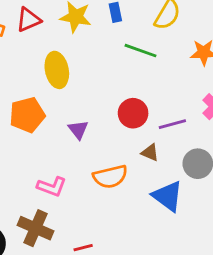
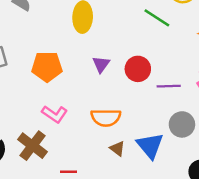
orange pentagon: (27, 115) -> (47, 67), moved
purple triangle: (78, 130) -> (101, 64), moved
brown triangle: (150, 153) -> (117, 149), moved

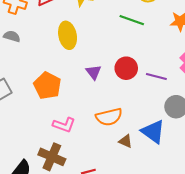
orange pentagon: (47, 67) -> (47, 86), turned -30
purple line: (169, 86) -> (156, 76), turned 30

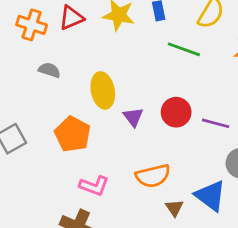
yellow ellipse: (68, 35) -> (103, 90), moved
gray semicircle: (12, 36) -> (49, 70), moved
brown triangle: (126, 141) -> (174, 208), turned 32

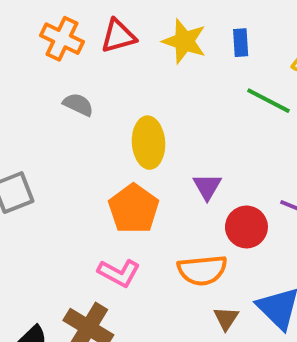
red circle: (176, 112) -> (246, 227), moved
purple triangle: (133, 117) -> (207, 187), moved
orange pentagon: (73, 134) -> (134, 209), moved

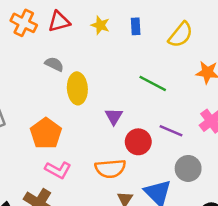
yellow star: (184, 41) -> (100, 25), size x0.7
green line: (268, 101) -> (153, 83), moved
gray semicircle: (78, 104) -> (54, 64), moved
orange pentagon: (134, 209) -> (46, 133), moved

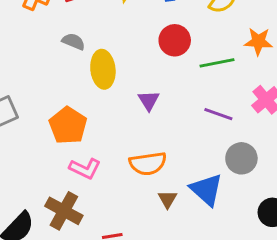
green line: (153, 83) -> (217, 63), moved, turned -36
red circle: (138, 142) -> (175, 40), moved

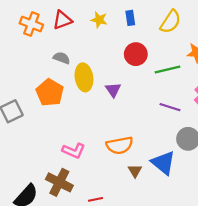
purple triangle: (149, 100) -> (113, 90), moved
orange pentagon: (68, 125) -> (50, 93), moved

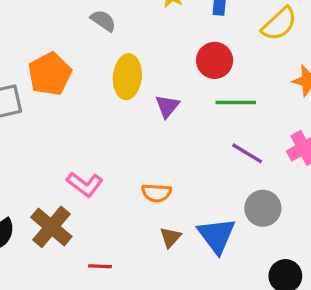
gray semicircle: (62, 58) -> (103, 21), moved
green line: (167, 69) -> (236, 102), moved
orange pentagon: (50, 93) -> (50, 74), moved
orange semicircle: (120, 145) -> (156, 193), size x0.7

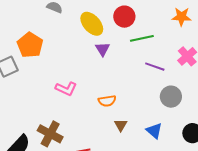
yellow ellipse: (127, 77) -> (92, 24), moved, turned -35
pink L-shape: (85, 184) -> (66, 89), moved
blue triangle: (217, 235) -> (154, 131), moved, size x0.7

